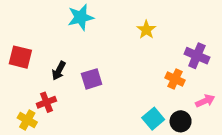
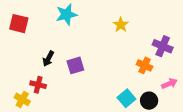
red square: (20, 57) -> (19, 24), moved
red cross: (46, 102) -> (38, 85), turned 35

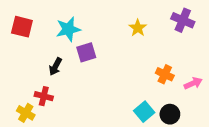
cyan star: (66, 15) -> (68, 29), moved
purple cross: (163, 46) -> (183, 20), moved
purple square: (75, 65) -> (86, 52), moved
pink arrow: (169, 84) -> (193, 83), moved

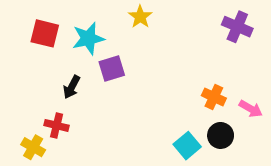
red square: (22, 27) -> (45, 33), moved
yellow star: (138, 28) -> (140, 17), moved
pink arrow: (193, 83) -> (251, 109), turned 54
black circle: (170, 114) -> (221, 135), moved

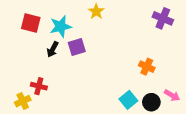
black arrow: (72, 87) -> (53, 49), moved
pink arrow: (251, 109) -> (172, 95), moved
black circle: (221, 135) -> (151, 102), moved
yellow cross: (33, 147) -> (23, 101), turned 35

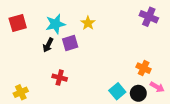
yellow star: (96, 11) -> (88, 23), moved
red square: (31, 23) -> (18, 23), moved, turned -30
orange cross: (147, 67) -> (144, 68), moved
red cross: (39, 86) -> (60, 78), moved

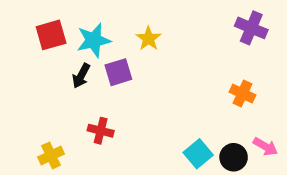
red square: (18, 23) -> (51, 35), moved
orange cross: (144, 68) -> (242, 93), moved
yellow cross: (21, 92) -> (51, 155), moved

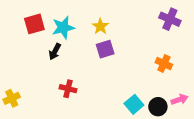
purple square: (118, 72) -> (105, 49), moved
pink arrow: (265, 147) -> (179, 99), turned -49
yellow cross: (51, 155) -> (12, 98), moved

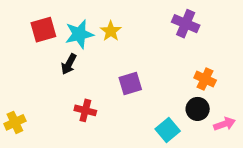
purple cross: (170, 19) -> (186, 24), moved
yellow star: (100, 26) -> (111, 31), moved
purple square: (105, 49) -> (130, 84), moved
black circle: (158, 107) -> (198, 109), moved

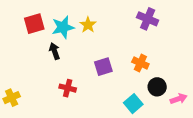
black arrow: (69, 64) -> (55, 51), turned 133
orange cross: (205, 79) -> (140, 63), moved

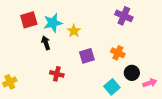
yellow star: (88, 25) -> (74, 31), moved

